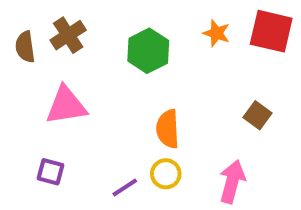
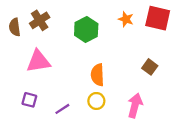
purple line: (125, 187) -> (62, 109), moved

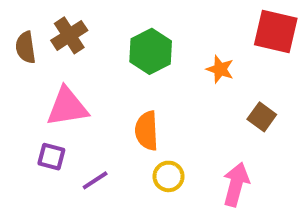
orange star: (126, 19) -> (220, 69), moved
orange semicircle: (98, 75) -> (147, 131), moved
purple square: (29, 100) -> (51, 157), moved
purple line: (62, 109) -> (95, 180), moved

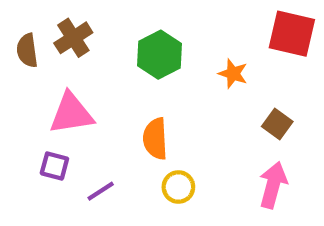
pink arrow: (236, 184) -> (273, 185), moved

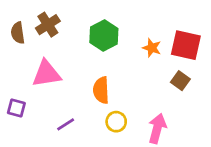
red square: (292, 34) -> (186, 45), moved
purple square: (54, 166) -> (16, 108), moved
pink arrow: (273, 185) -> (157, 128), moved

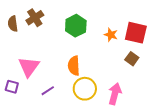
pink triangle: (46, 74) -> (29, 67), moved, turned -45
purple square: (16, 108) -> (12, 87), moved
yellow circle: (116, 122) -> (85, 89), size x1.5

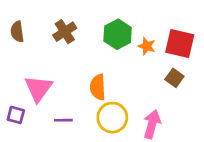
brown cross: (35, 18) -> (65, 32), moved
green hexagon: (76, 26) -> (118, 34), moved
purple line: (48, 91) -> (63, 120), turned 32

